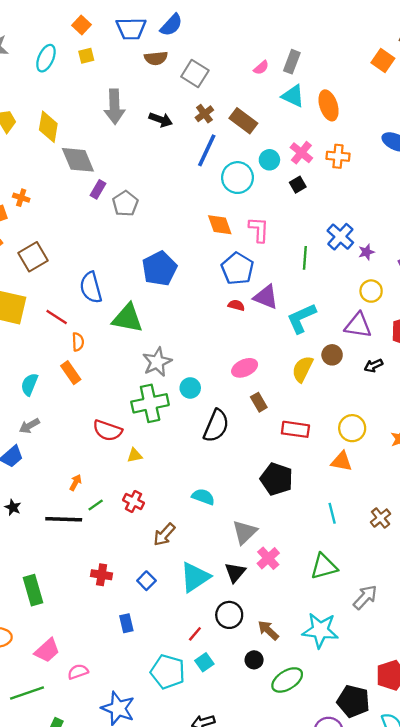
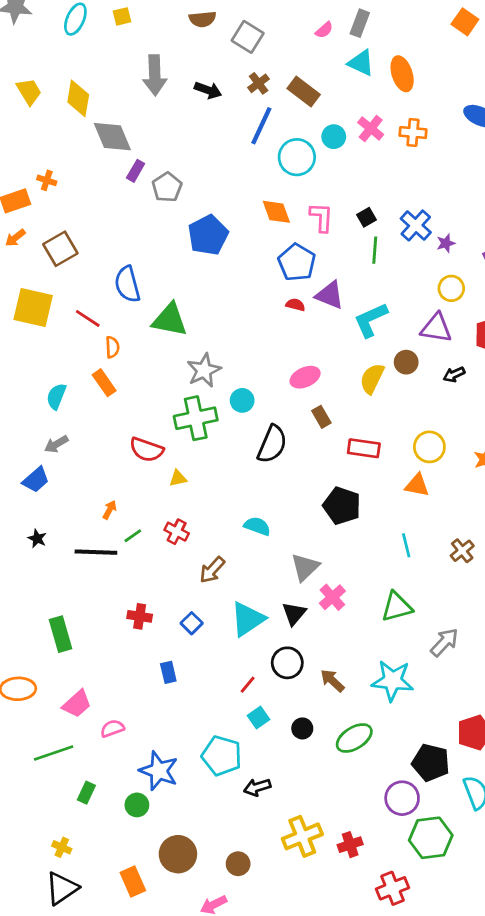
black square: (298, 185) -> (367, 217), moved
blue pentagon: (159, 269) -> (208, 235), moved
black circle: (254, 660) -> (302, 728), moved
cyan pentagon: (168, 672) -> (222, 756), moved

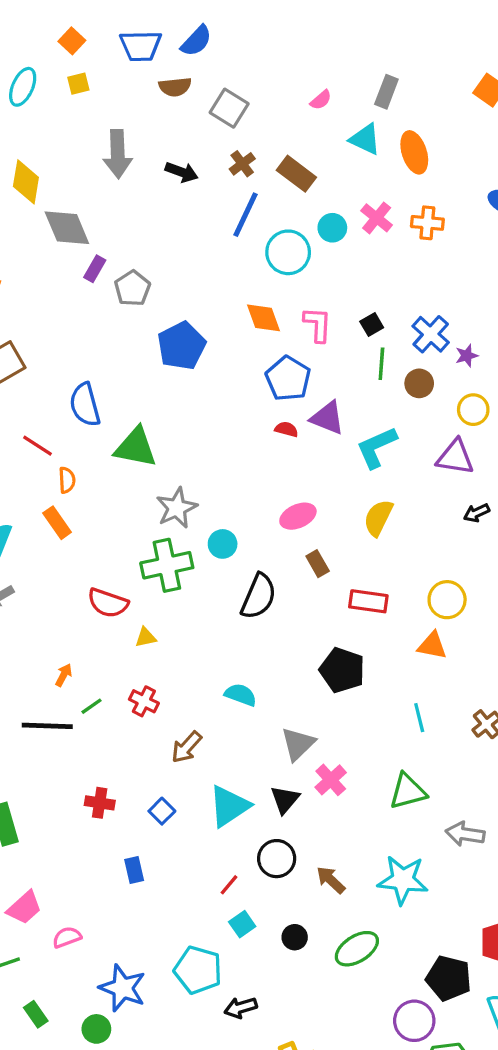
gray rectangle: (360, 23) -> (386, 92), moved
brown circle: (406, 362) -> (419, 383), moved
gray arrow: (444, 642) -> (465, 834), turned -124
green rectangle: (86, 793) -> (36, 1014), turned -60

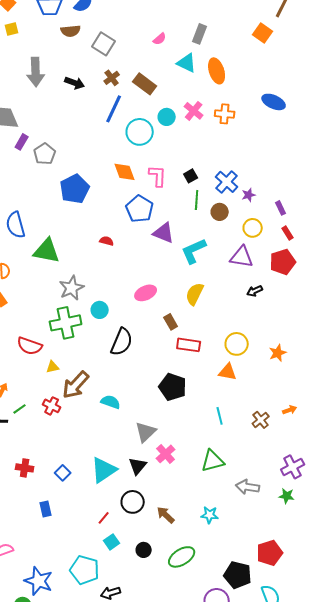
red semicircle: (286, 429) -> (107, 241), moved
brown rectangle: (318, 564) -> (171, 322), moved
brown arrow: (187, 747) -> (76, 385), moved, size x1.4
cyan star: (403, 880) -> (210, 515), size x0.6

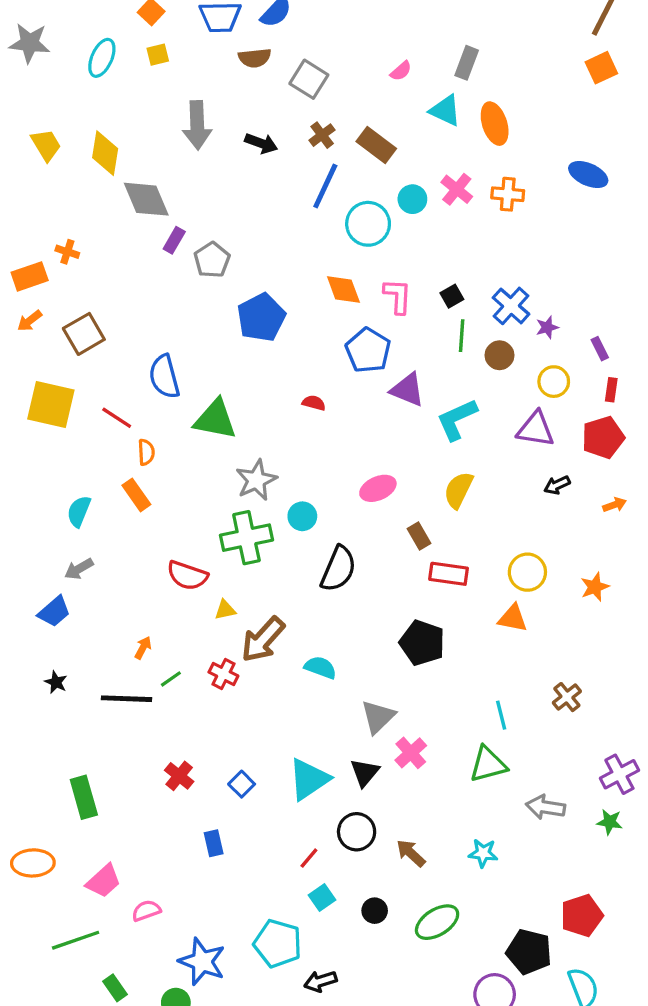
orange square: (263, 33) -> (601, 68), moved, turned 30
red rectangle: (288, 233) -> (611, 390), turned 40
orange arrow: (290, 410) -> (615, 505), moved
cyan line: (220, 416) -> (501, 715), moved
red cross: (25, 468) -> (179, 776), turned 30

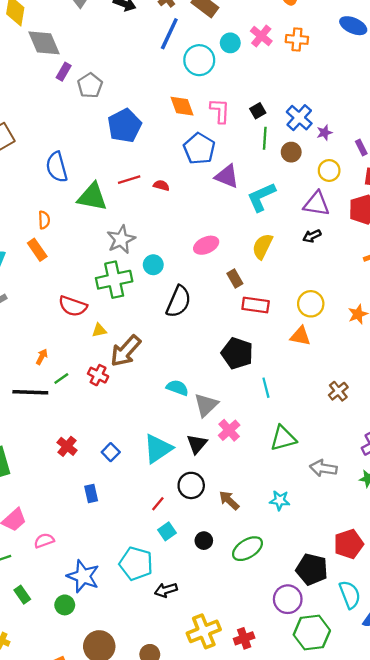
red line: (117, 418) -> (129, 180), moved, turned -50
black arrow: (557, 485) -> (312, 236), moved
cyan semicircle: (320, 667) -> (177, 388), moved
cyan line: (501, 715) -> (266, 388), moved

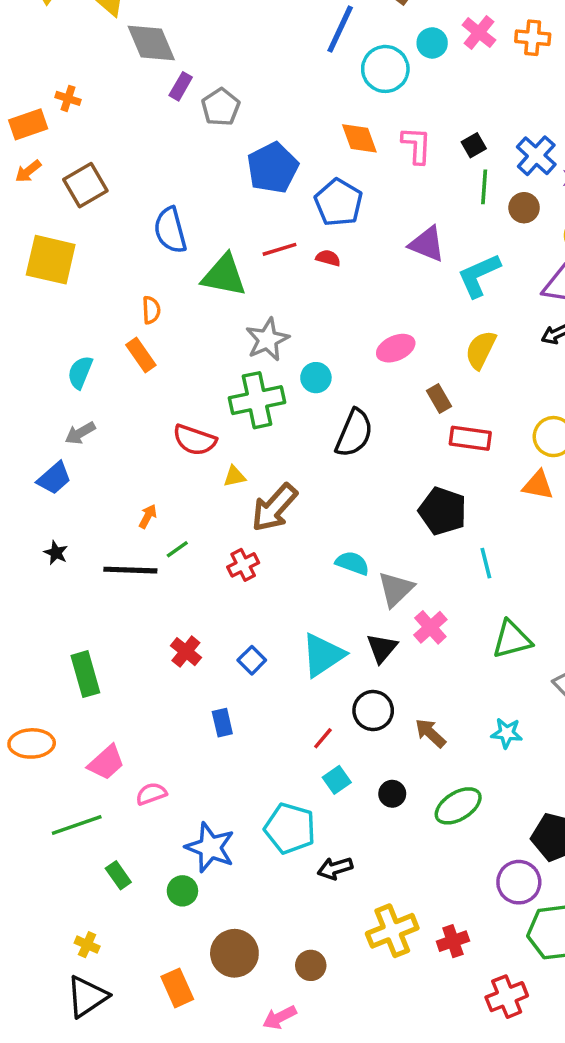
blue pentagon: (199, 149) -> (338, 202), moved
red cross: (98, 375) -> (243, 565), moved, turned 36

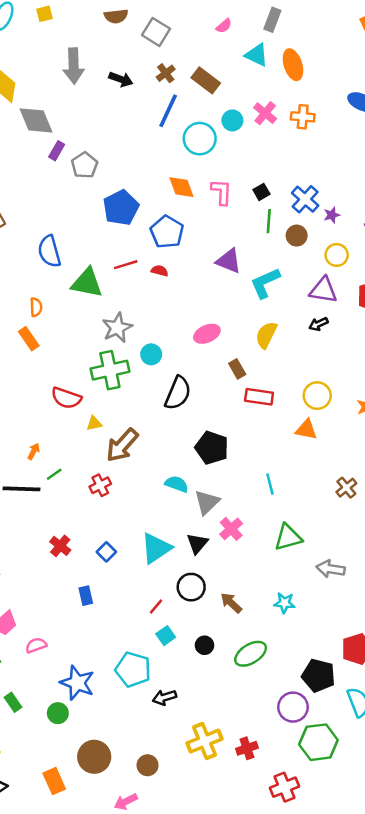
black pentagon: (443, 511) -> (212, 448), moved

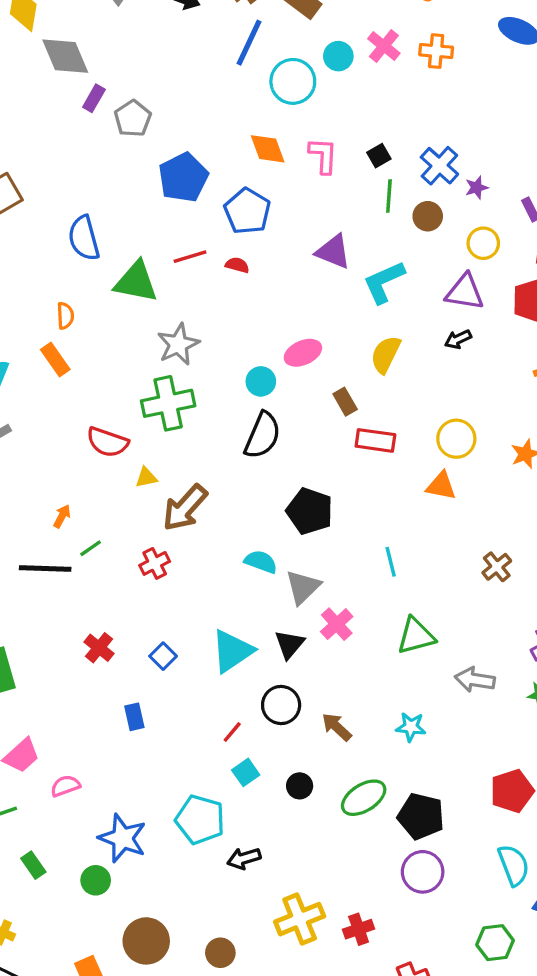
cyan circle: (151, 354) -> (261, 381), moved
black pentagon: (318, 676) -> (421, 816), moved
green hexagon: (318, 742) -> (495, 943), moved, size x0.7

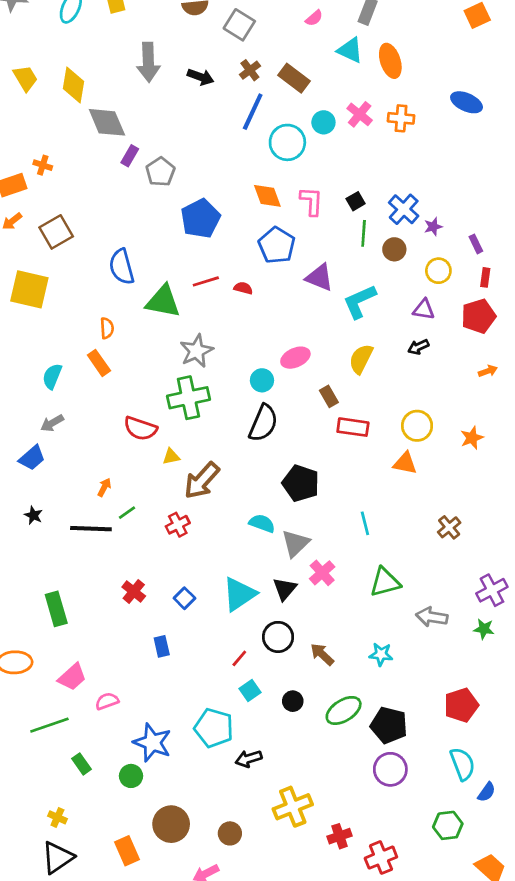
blue pentagon: (247, 211) -> (277, 245), moved
purple triangle: (465, 292) -> (424, 309), size x0.7
red cross: (359, 929) -> (340, 836), moved

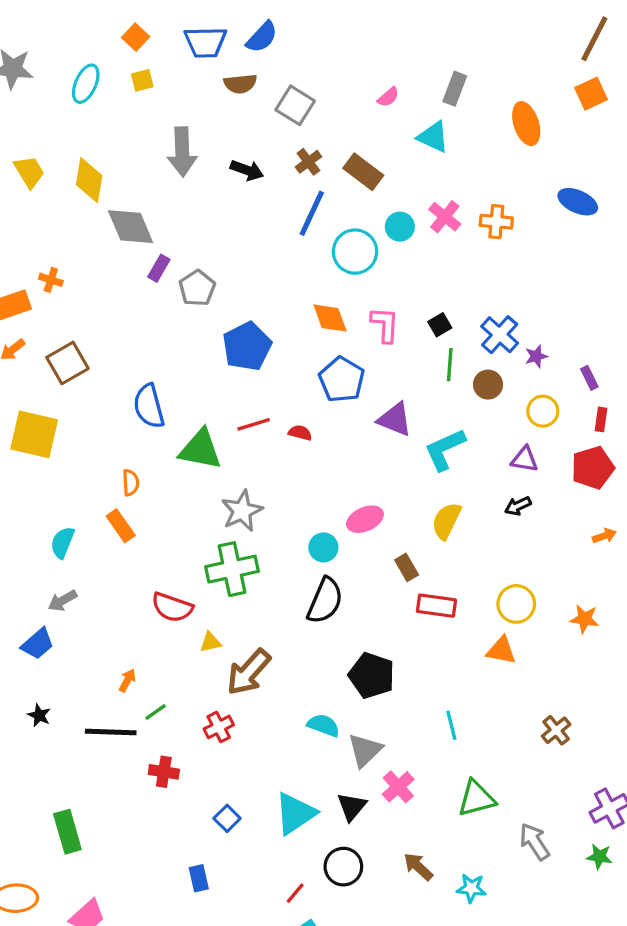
orange ellipse: (390, 61) -> (526, 124), moved
orange star: (472, 438) -> (584, 619), turned 30
red cross: (134, 592) -> (164, 772), moved, turned -30
gray arrow: (432, 617) -> (535, 842), turned 48
brown arrow: (322, 654) -> (418, 867), moved

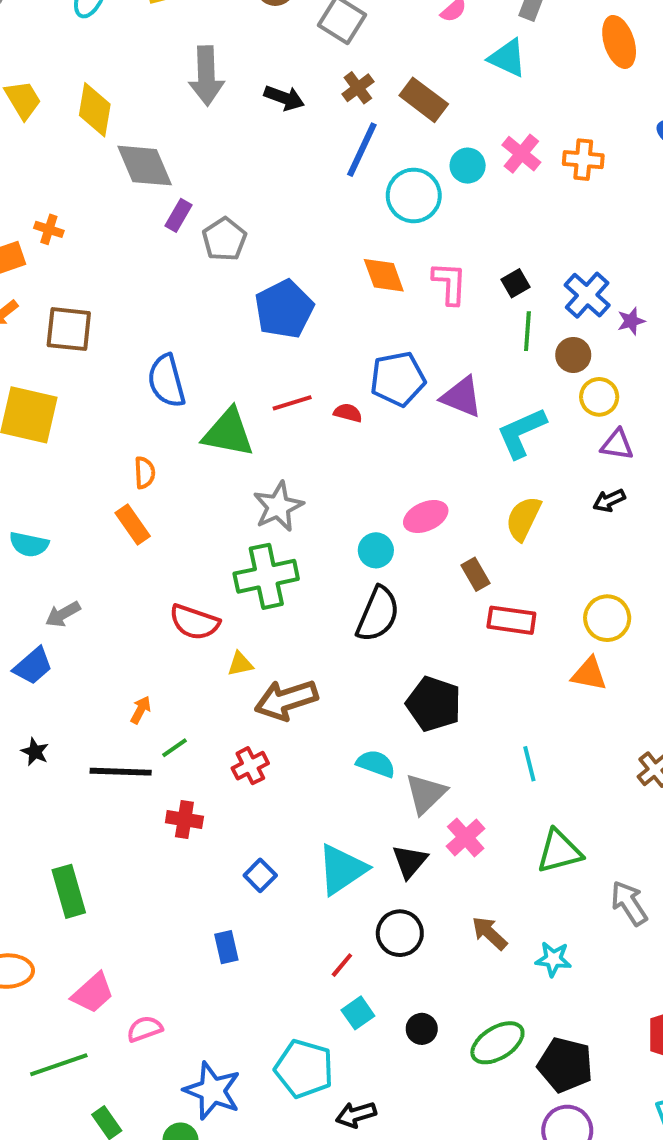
brown square: (67, 363) -> (69, 329), turned 36
blue pentagon: (342, 380) -> (398, 379), moved, turned 30
yellow circle: (543, 411) -> (599, 397), moved
cyan semicircle: (62, 542) -> (29, 544), moved, turned -100
brown arrow: (249, 672) -> (286, 700), turned 30

